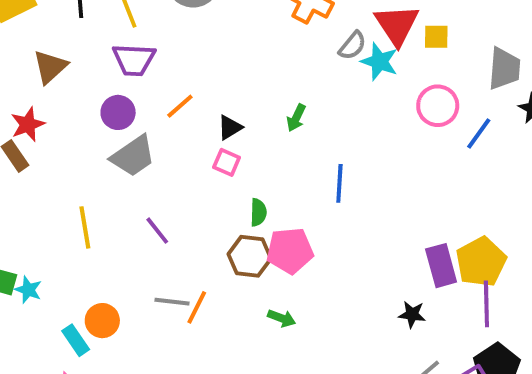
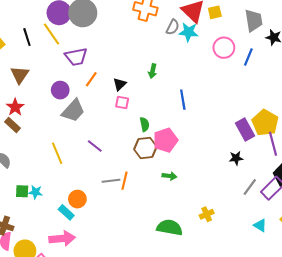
purple trapezoid: (134, 60) -> (76, 57), moved

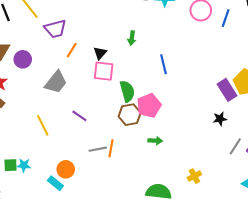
purple circle: (60, 90) -> (23, 59), moved
pink square: (122, 102) -> (104, 71), size x1.5
green semicircle: (145, 124) -> (127, 91), size x1.5

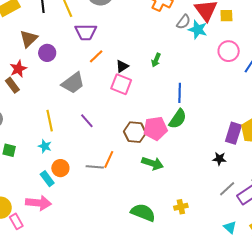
purple rectangle: (227, 90) -> (233, 133), turned 35
green semicircle: (127, 91) -> (178, 119), moved, turned 35
green arrow: (155, 141) -> (153, 163), size x1.5
gray line: (98, 149) -> (95, 167), moved
cyan star: (24, 165) -> (45, 146), moved

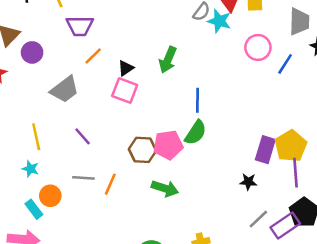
green arrow: (156, 60) -> (168, 60), size x1.5
gray line: (95, 167) -> (83, 178), moved

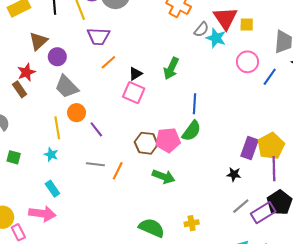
gray trapezoid: (65, 90) -> (67, 87), moved, turned 80
orange circle: (50, 196) -> (77, 113), moved

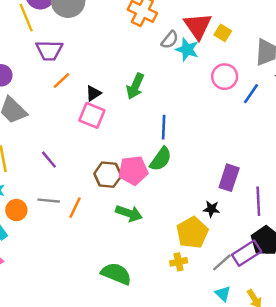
yellow square: (247, 25) -> (223, 33), turned 32
orange circle: (77, 113) -> (16, 210), moved
yellow pentagon: (271, 146) -> (192, 233), moved
gray line: (241, 206) -> (222, 262), moved
yellow cross: (192, 223) -> (179, 262), moved

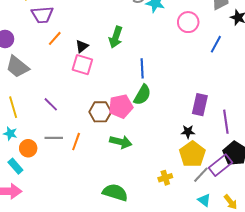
blue line: (251, 94) -> (216, 44), moved
yellow pentagon: (192, 233) -> (192, 154), moved

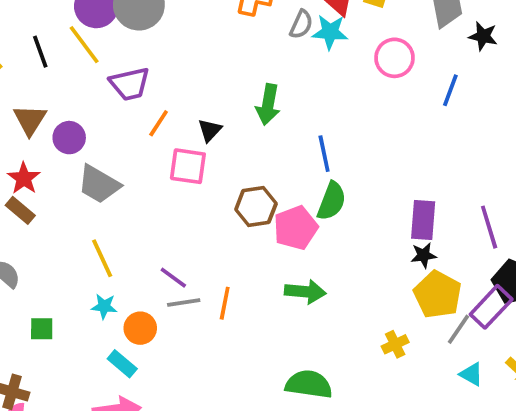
pink square: (82, 65) -> (188, 166), moved
purple line: (51, 104) -> (173, 278), moved
purple rectangle: (200, 105) -> (423, 220), moved
brown hexagon: (100, 112) -> (256, 206), moved

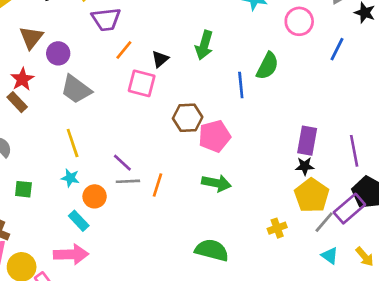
green semicircle: (332, 201) -> (267, 66), moved

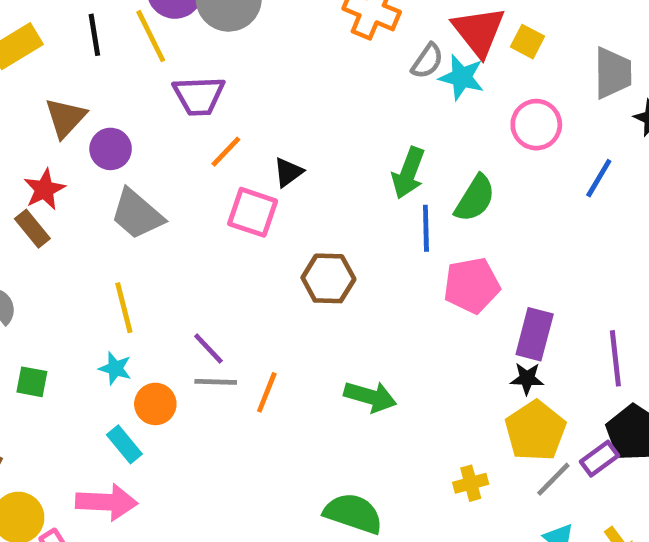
green arrow: (204, 45) -> (408, 173), moved
pink pentagon: (215, 136) -> (472, 285), moved
purple rectangle: (349, 209) -> (600, 459), size x0.7

